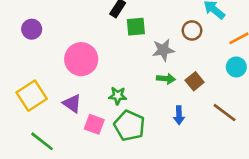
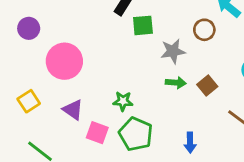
pink circle: (81, 59) -> (64, 61), moved
yellow square: (32, 96) -> (29, 101), size x0.7
blue arrow: (179, 115) -> (190, 143), moved

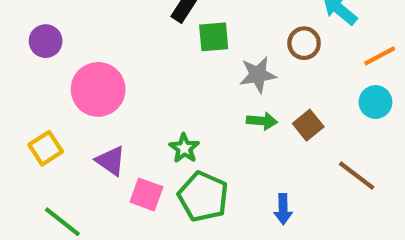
green star: (123, 101) -> (184, 148), turned 30

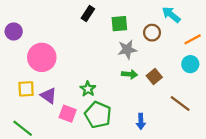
green square: (214, 37) -> (119, 24), moved
yellow square: (46, 148) -> (26, 89), moved, turned 30

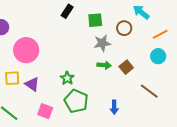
pink square: (68, 114) -> (45, 111), moved

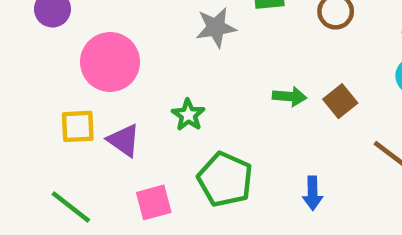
gray star: (102, 43) -> (216, 27), moved
green star: (67, 78) -> (188, 115), moved
pink square: (45, 111) -> (154, 202), turned -35

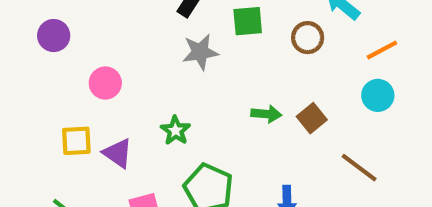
pink circle: (110, 62) -> (105, 83), size x0.6

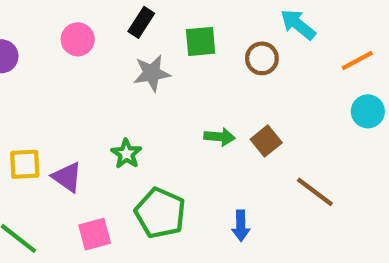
orange line: (382, 50) -> (357, 61), moved
pink circle: (105, 83) -> (78, 39), moved
cyan circle: (378, 95) -> (368, 111), moved

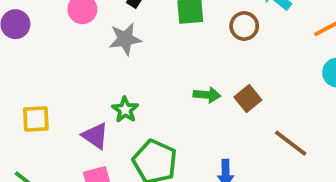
gray star: (152, 73) -> (125, 39), moved
purple triangle: (67, 177) -> (95, 136), moved

